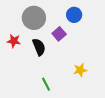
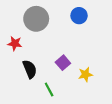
purple square: (59, 34) -> (63, 63), moved
black semicircle: (39, 47) -> (30, 69), moved

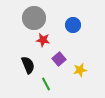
blue circle: (79, 16) -> (73, 25), moved
red star: (15, 43) -> (43, 40), moved

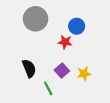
red star: (43, 40) -> (65, 42), moved
purple square: (59, 59) -> (62, 70), moved

